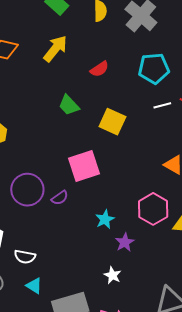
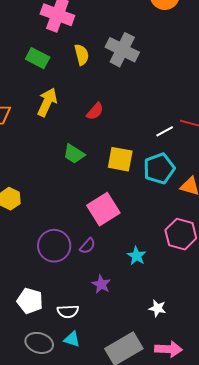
cyan pentagon: (154, 68) -> (159, 169), moved
purple star: (125, 242) -> (101, 284), moved
cyan triangle: (34, 286) -> (72, 339), moved

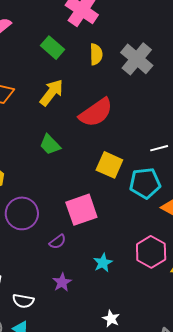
red semicircle: (95, 111) -> (96, 113), size x1.8
green trapezoid: (74, 154) -> (50, 145), moved
purple circle: (54, 246) -> (22, 213), moved

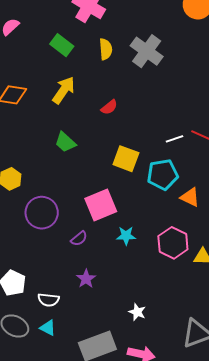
red semicircle: (96, 113) -> (109, 107), size x0.5
cyan star: (103, 263) -> (126, 236), moved, turned 30

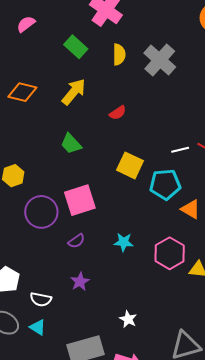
pink square: (101, 205) -> (80, 200), moved

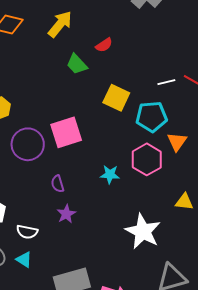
green trapezoid: (71, 144) -> (77, 64), moved
orange triangle: (191, 209) -> (177, 142), turned 35
purple semicircle: (76, 241) -> (58, 184), moved, turned 108
pink hexagon: (170, 253) -> (147, 159), moved
white star: (128, 319) -> (143, 231), moved, size x2.0

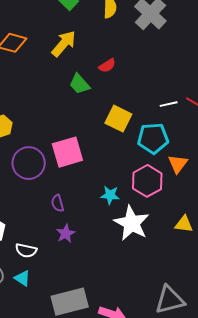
white star: (143, 231) -> (132, 223), moved

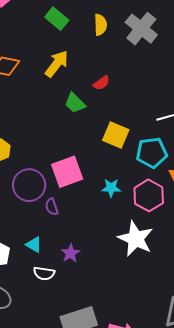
cyan star: (110, 195) -> (111, 188), moved
purple semicircle: (58, 203) -> (52, 207), moved
white semicircle: (26, 250) -> (44, 273), moved
cyan triangle: (22, 278) -> (34, 245), moved

